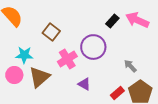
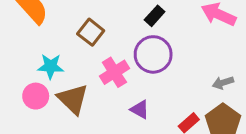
black rectangle: (112, 21) -> (155, 16), moved
gray arrow: (130, 66) -> (223, 83), moved, turned -64
brown triangle: (39, 77) -> (73, 99), turned -35

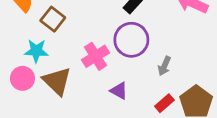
brown square: (91, 32) -> (53, 19), moved
gray arrow: (223, 83) -> (164, 66), moved, turned -48

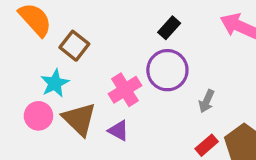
cyan star: (36, 51) -> (55, 83), turned -30
purple triangle: (119, 91) -> (118, 131), moved

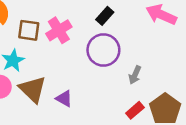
brown square: (74, 46) -> (29, 30), turned -30
pink cross: (125, 90) -> (59, 30), moved

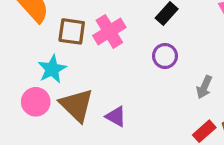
purple circle: (103, 50) -> (165, 56), size x0.6

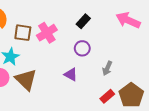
purple triangle: (116, 117) -> (71, 74), moved

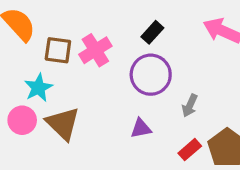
purple circle: (82, 48) -> (151, 75), size x1.6
purple triangle: (71, 74) -> (141, 128), moved, turned -40

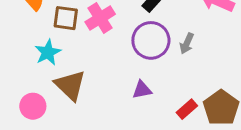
gray arrow: (190, 106) -> (187, 43), moved
pink circle: (22, 120) -> (33, 106), moved

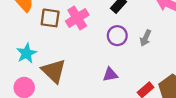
purple circle: (151, 40) -> (117, 36), size x0.7
cyan star: (48, 52) -> (27, 53), moved

